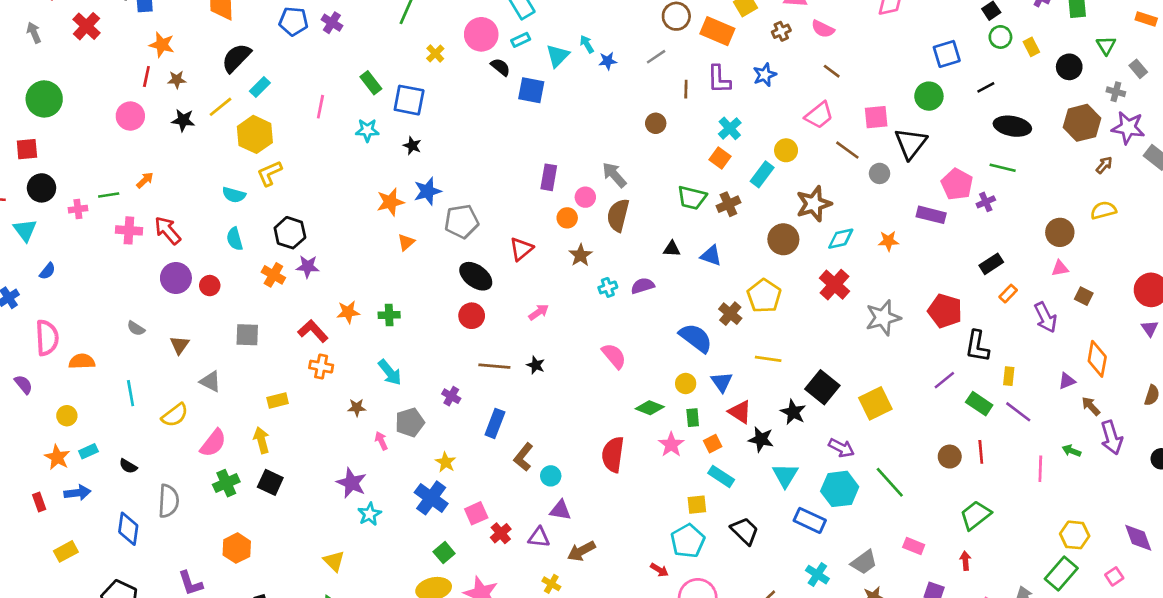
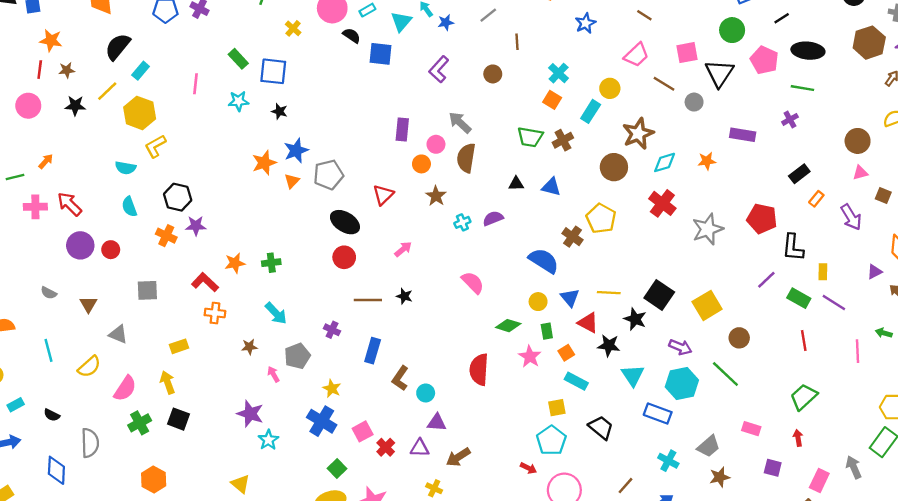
purple L-shape: (719, 79) -> (439, 69), moved, turned 48
pink pentagon: (957, 184) -> (764, 60), moved
orange triangle: (406, 242) -> (292, 181), moved
yellow line: (768, 359) -> (609, 293), moved
brown circle: (950, 457) -> (739, 338), moved

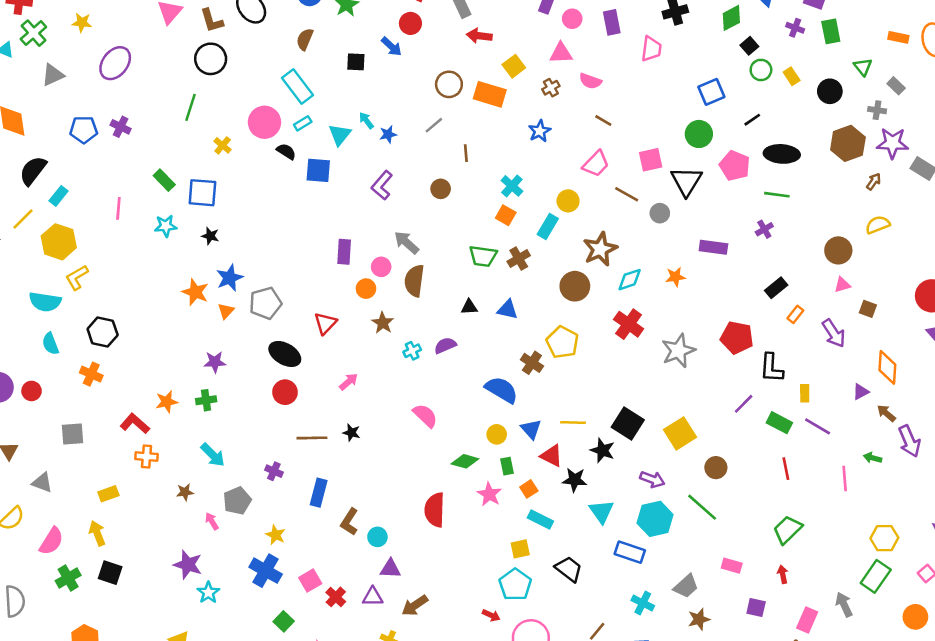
orange star: (264, 163) -> (195, 292), turned -30
cyan semicircle: (125, 168) -> (45, 302), size x1.4
purple star: (196, 226) -> (215, 362), moved

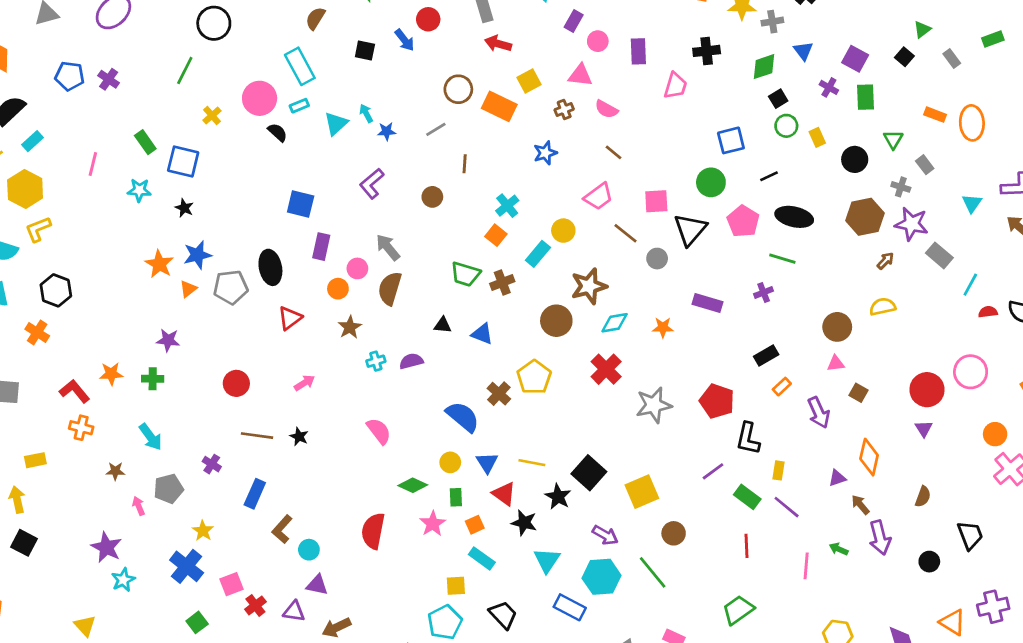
blue square: (318, 170) -> (301, 204), moved
black ellipse: (285, 354) -> (270, 267), moved, turned 40

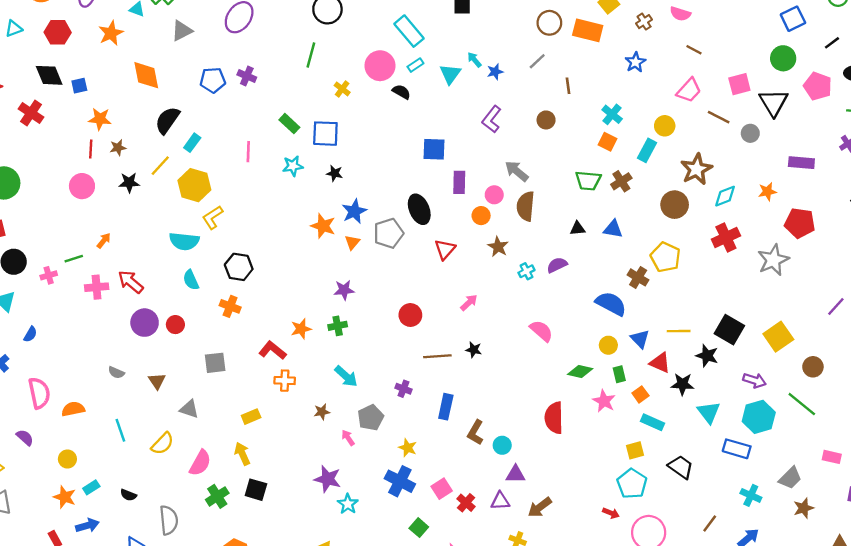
red cross: (606, 369) -> (726, 237), turned 32
red pentagon: (717, 401) -> (800, 223), moved

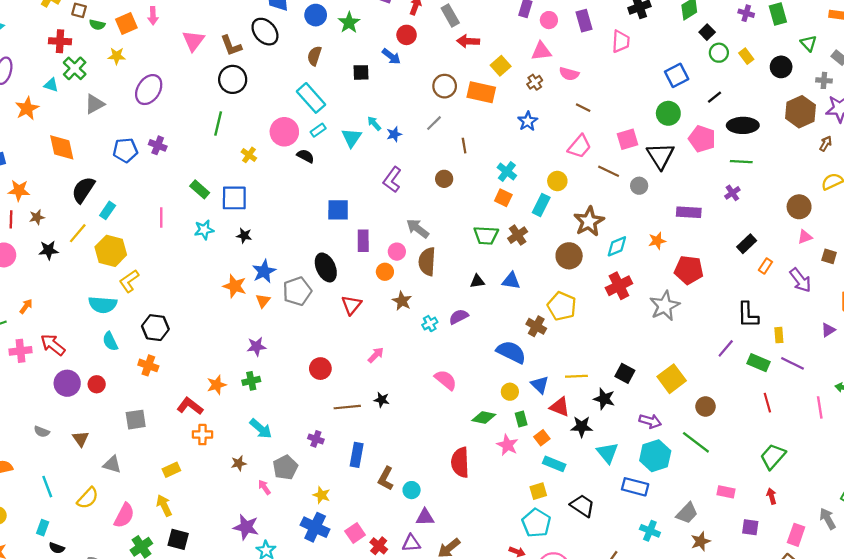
black square: (729, 330) -> (625, 373), size x0.7
cyan rectangle: (91, 487) -> (43, 528), moved, turned -35

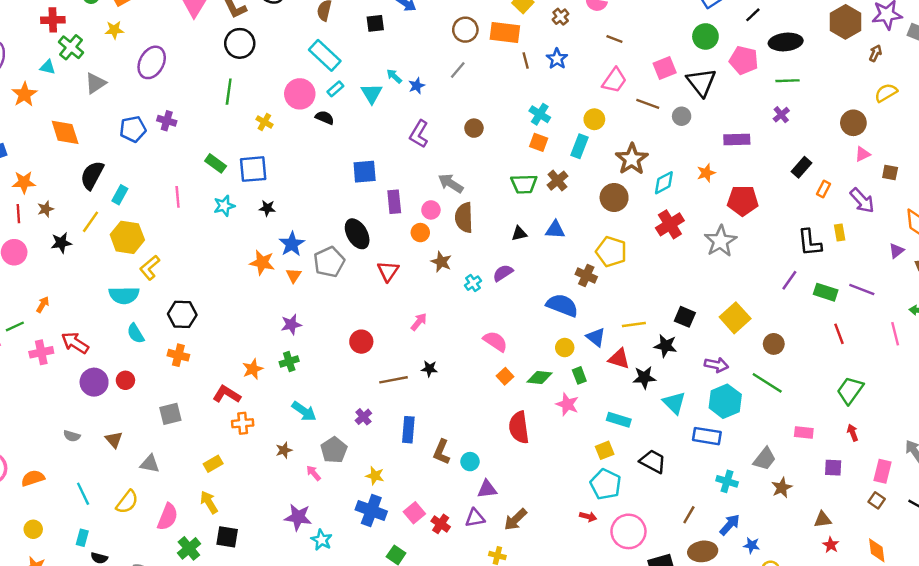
brown line: (464, 146) -> (526, 61), moved
yellow rectangle: (779, 335) -> (840, 232), moved
orange square: (542, 438) -> (505, 376), moved
purple cross: (316, 439) -> (363, 417), turned 35

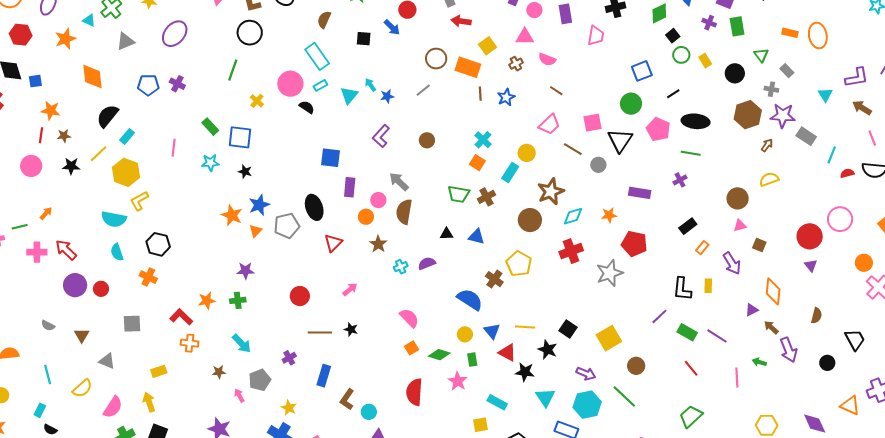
red line: (839, 334) -> (691, 368), turned -30

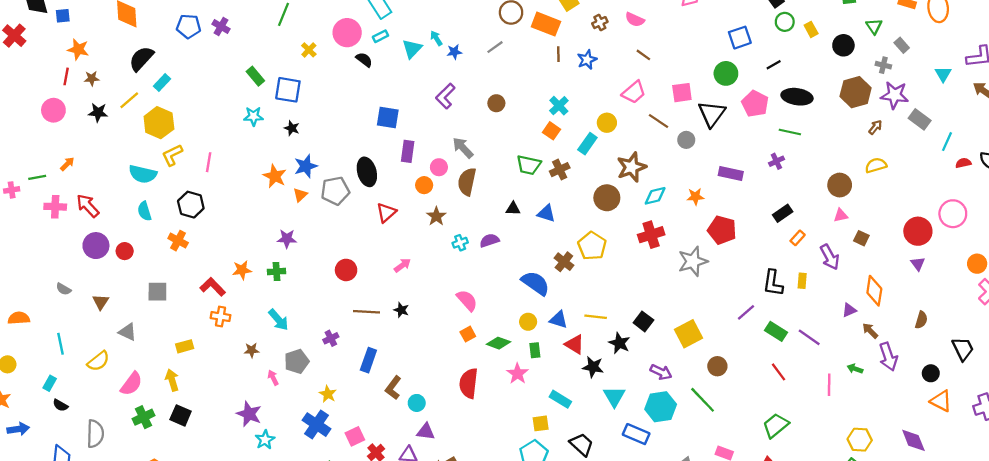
pink line: (174, 148) -> (209, 162), moved
blue triangle: (492, 331) -> (558, 320), turned -36
orange triangle: (850, 405) -> (941, 401), moved

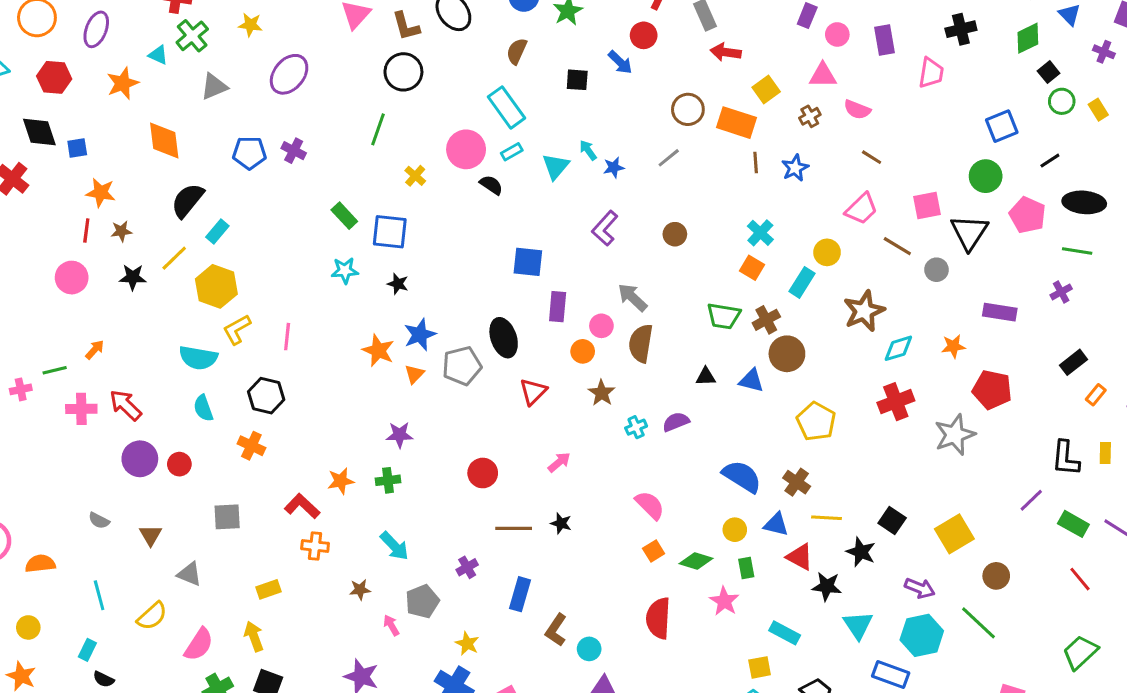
brown circle: (607, 198) -> (787, 354), moved
brown cross: (564, 262) -> (797, 482), moved

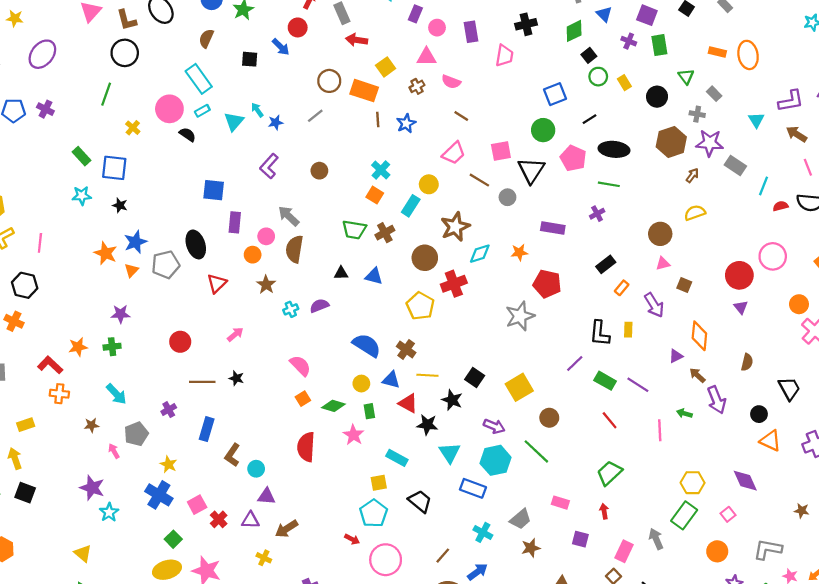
brown circle: (787, 354) -> (425, 258), moved
red cross: (896, 402) -> (454, 284), moved

